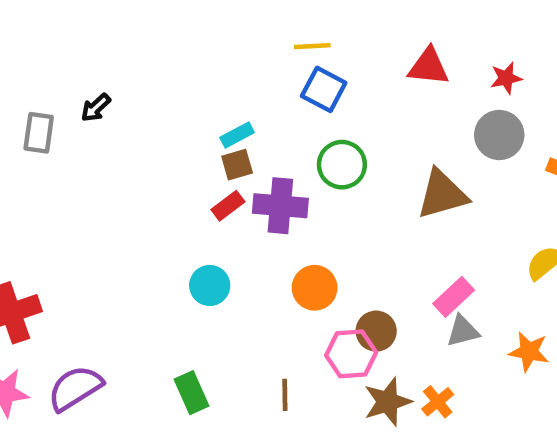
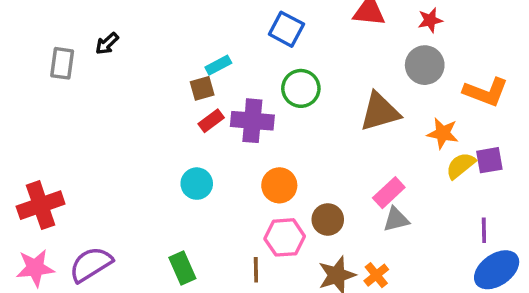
brown square: (237, 165) -> (202, 88), moved
orange star: (529, 352) -> (443, 133), moved
pink hexagon: (351, 354) -> (285, 237), moved

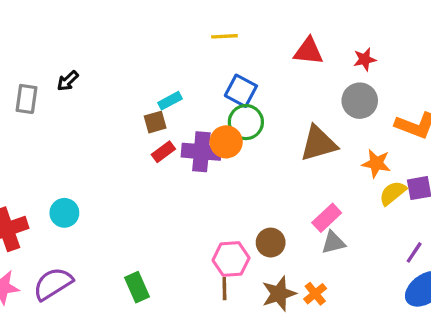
blue square: (286, 29) -> (241, 91), moved
cyan circle: (197, 184) -> (64, 213), moved
orange circle: (279, 185) -> (226, 142), moved
purple line: (484, 230) -> (414, 252), turned 35
brown line: (256, 270) -> (224, 289), moved

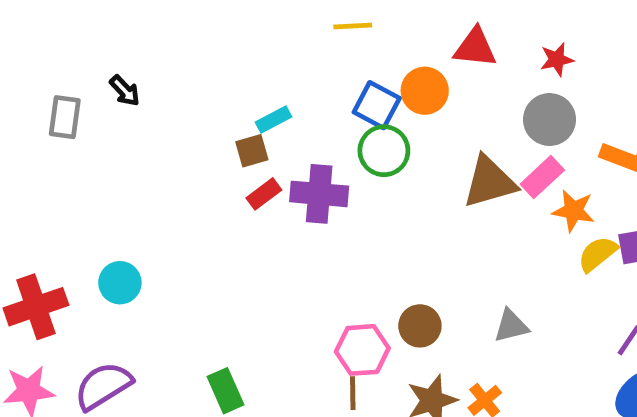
black arrow: (68, 81) -> (125, 91), turned -90
orange circle: (226, 142) -> (425, 91), moved
pink rectangle: (327, 218) -> (542, 177), moved

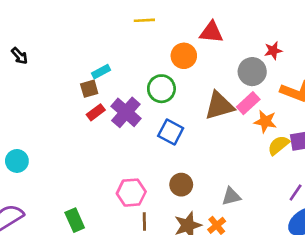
red star: (557, 60) -> (273, 51), moved
blue square: (377, 105) -> (171, 132), moved
purple cross: (319, 194) -> (126, 112), turned 36
gray triangle: (511, 326) -> (231, 196), moved
pink hexagon: (362, 350) -> (131, 193), moved

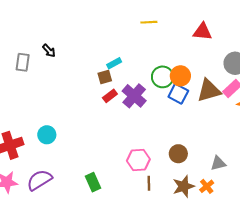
orange circle: (184, 56) -> (180, 76), moved
blue square: (171, 132) -> (178, 94), moved

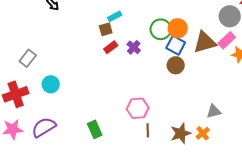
gray rectangle: (23, 62) -> (28, 58), moved, turned 30
purple cross: (134, 96) -> (134, 47), size x0.6
brown circle: (178, 154) -> (176, 65), moved

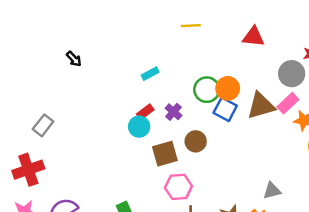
brown square: (106, 29) -> (165, 154), moved, size x1.5
brown circle: (176, 65) -> (196, 141), moved
cyan circle: (51, 84) -> (139, 127), moved

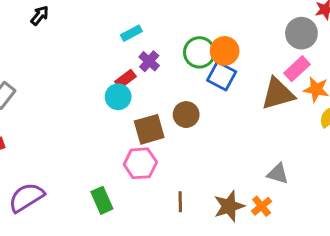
black arrow: (74, 59) -> (40, 15), turned -98
brown triangle: (261, 106) -> (278, 94), moved
purple cross: (174, 112) -> (149, 61), moved
pink hexagon: (178, 187) -> (140, 163), moved
gray triangle: (272, 191) -> (278, 174), turned 30

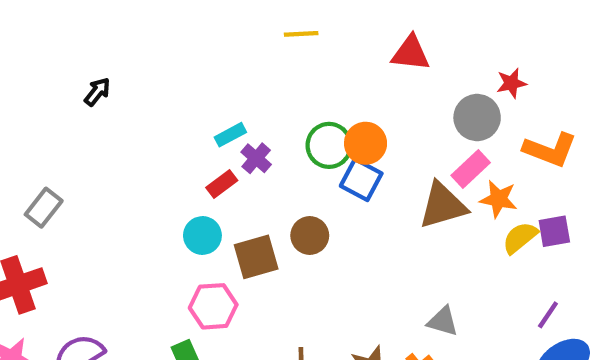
cyan rectangle: (131, 33) -> (230, 135), moved
cyan circle: (118, 97) -> (202, 236), moved
pink hexagon: (140, 163) -> (213, 306), moved

